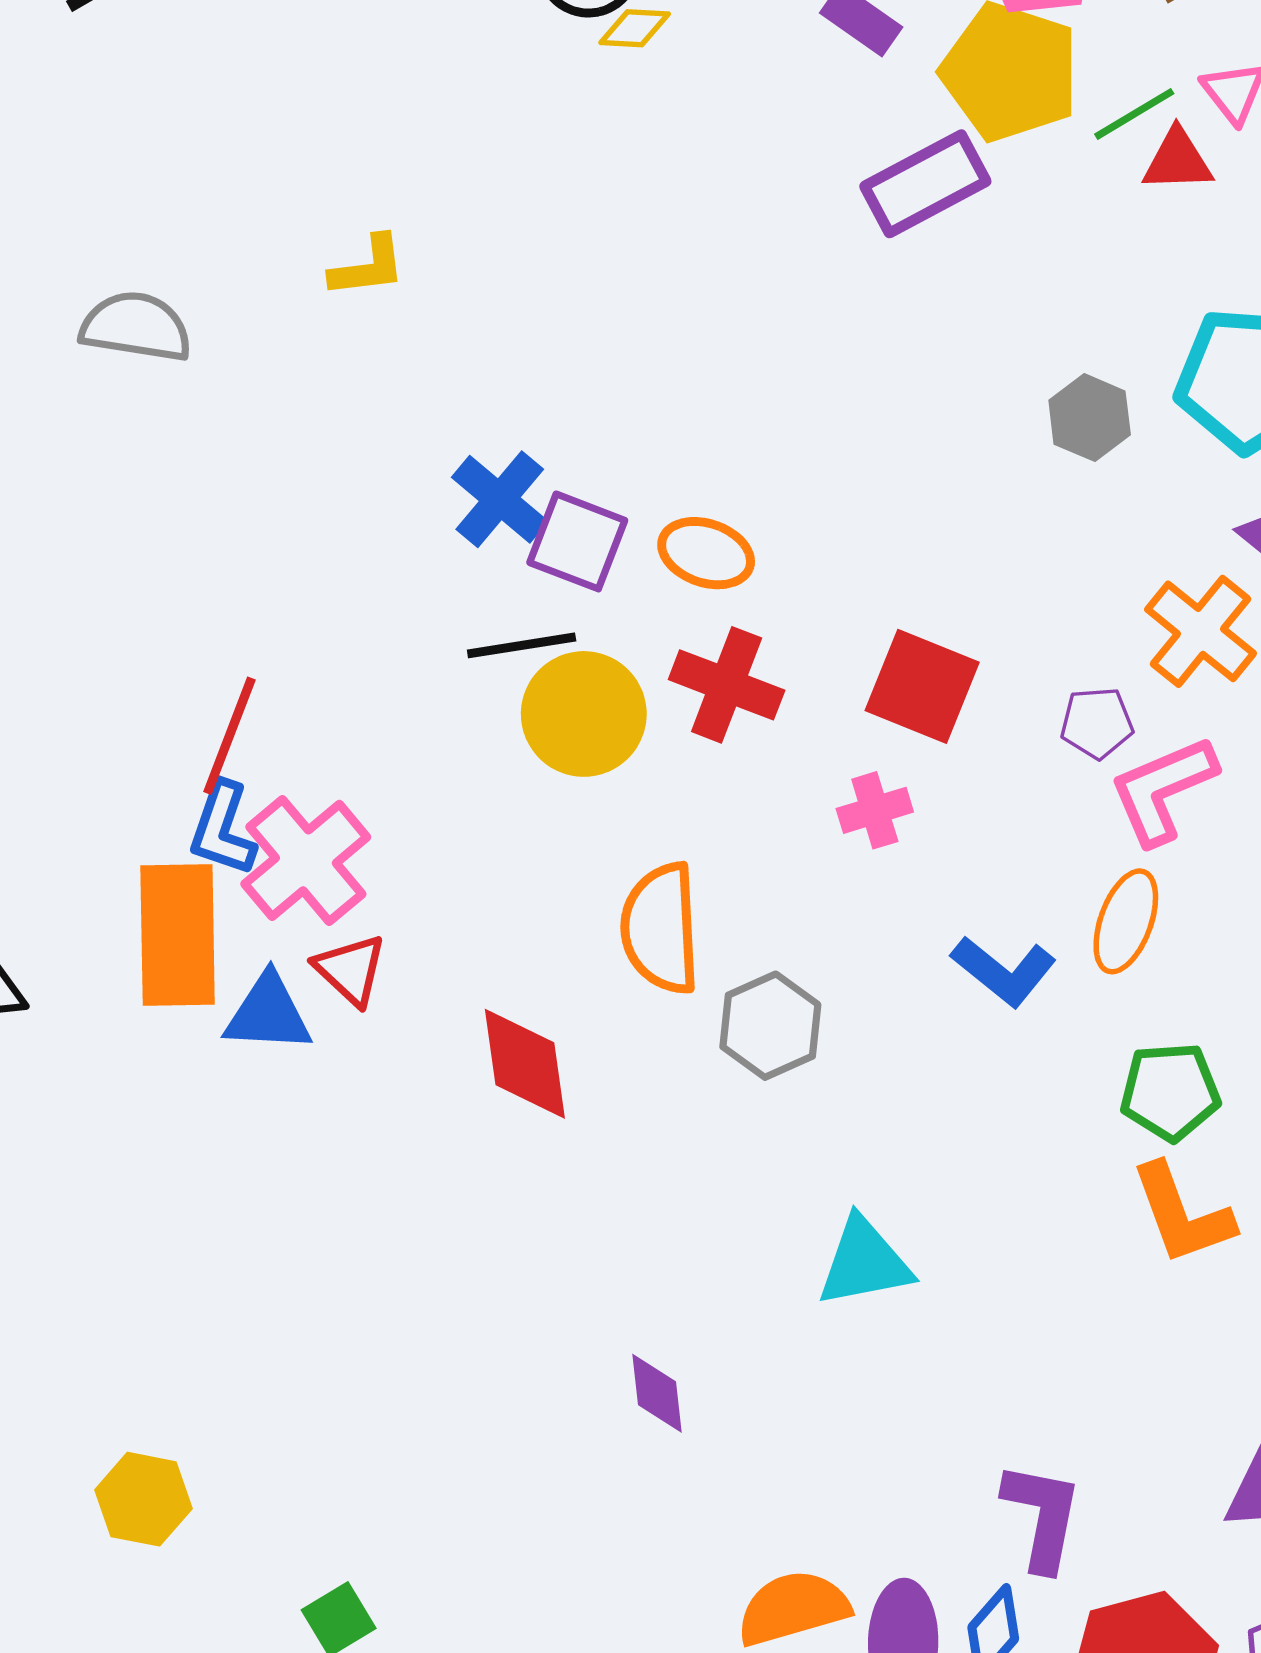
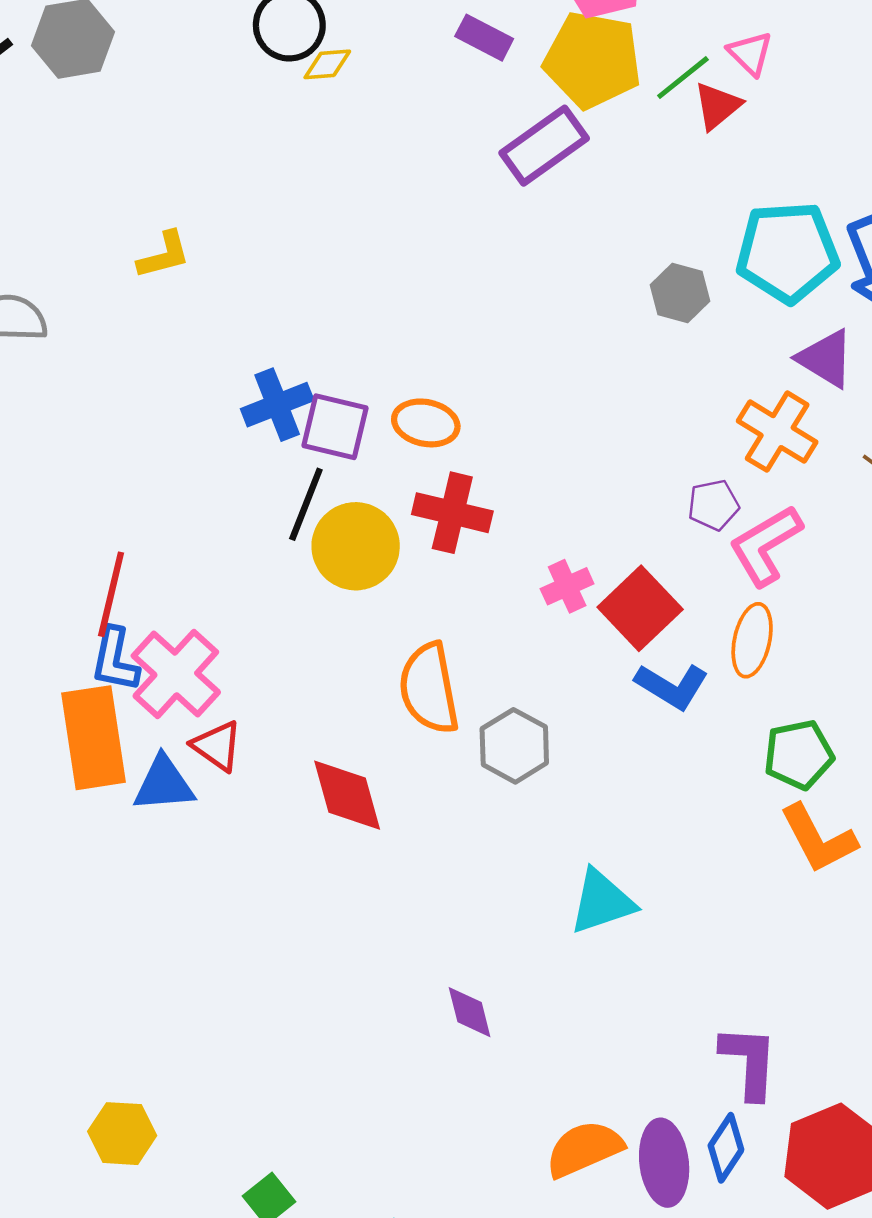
red triangle: (1178, 160) -> (717, 106), turned -30
blue cross: (500, 499) -> (277, 405), turned 36
black line: (522, 645) -> (306, 504), turned -52
red square: (922, 686) -> (640, 608), moved, turned 32

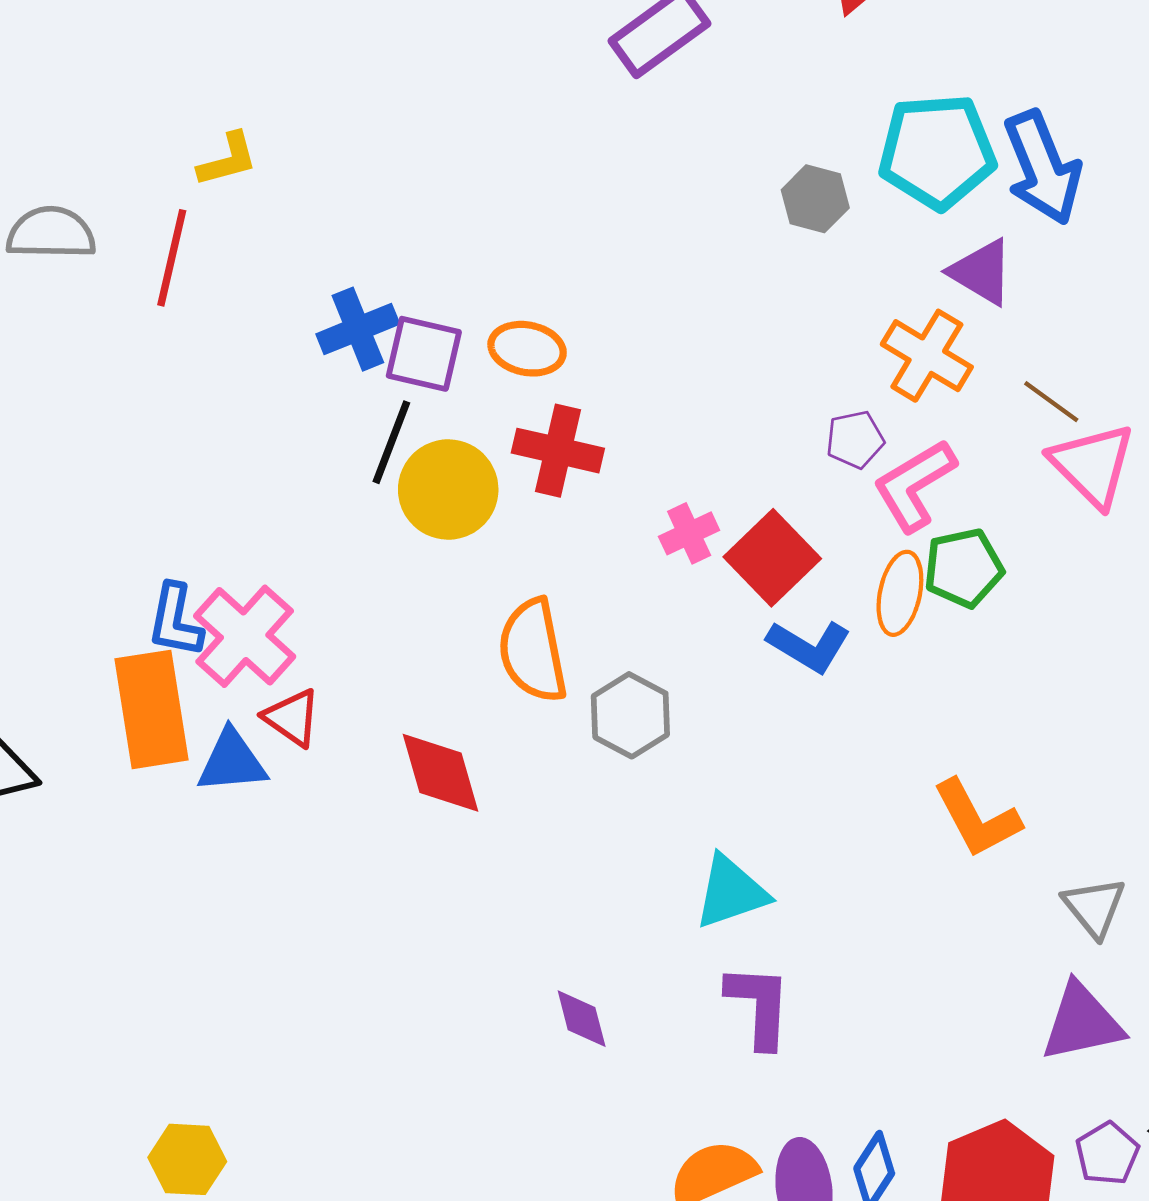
red line: (111, 594) -> (172, 258), moved
green pentagon: (799, 755) -> (964, 568), moved
purple L-shape: (749, 1062) -> (759, 1006), moved

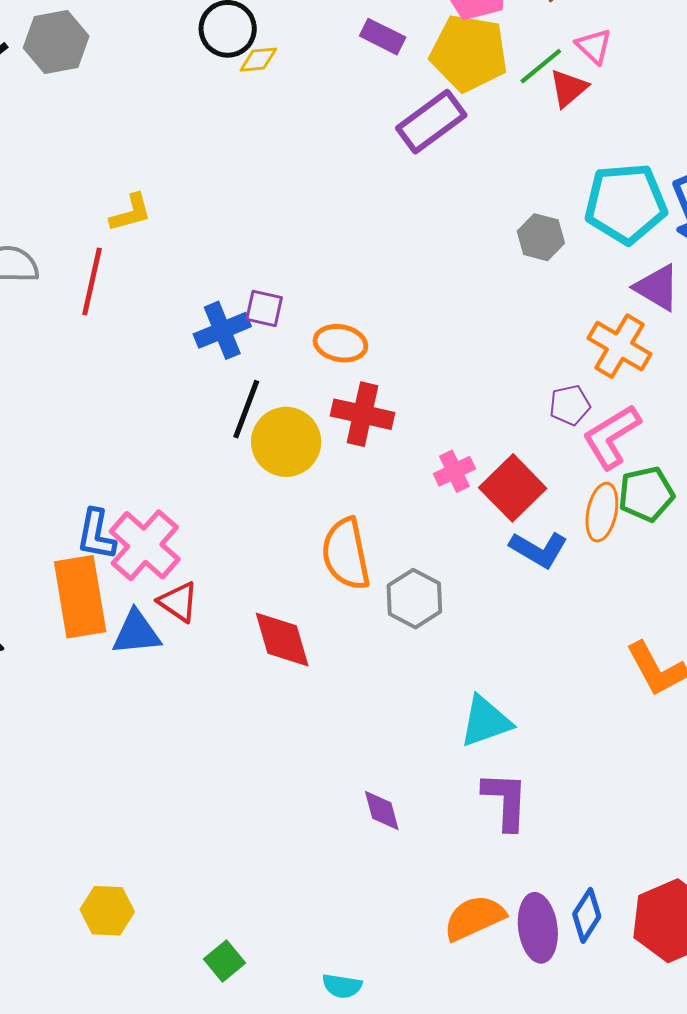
purple square: (424, 354) -> (264, 308), moved, size x0.7

